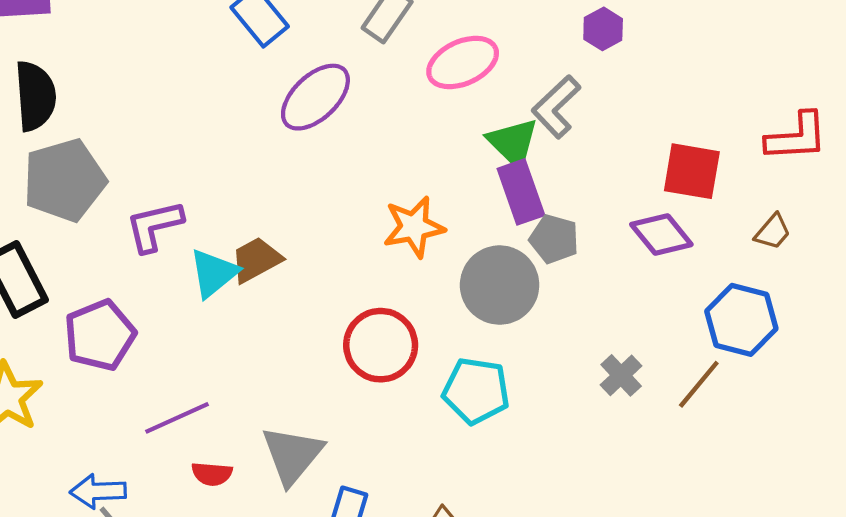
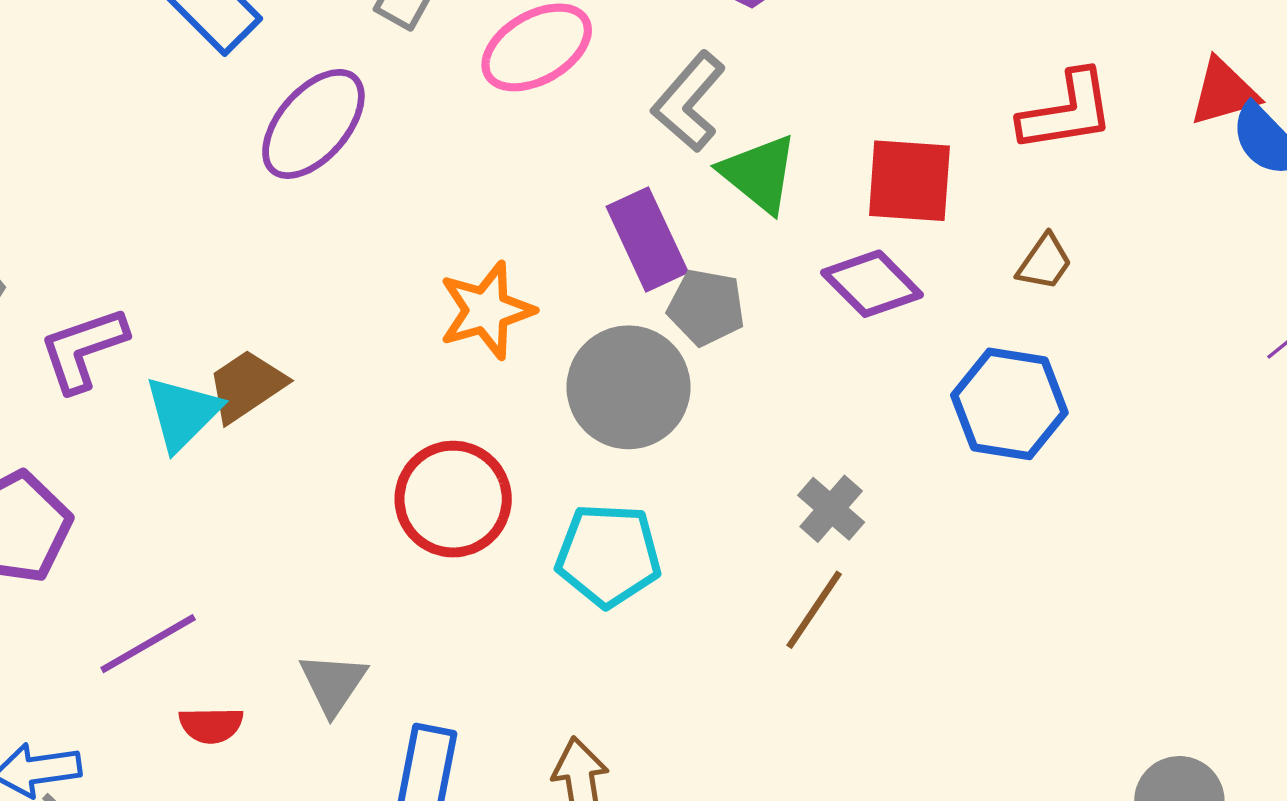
green triangle: (513, 143) -> (759, 174), moved
brown line: (699, 384) -> (814, 610), moved
gray triangle: (292, 455) -> (333, 683), size x0.7

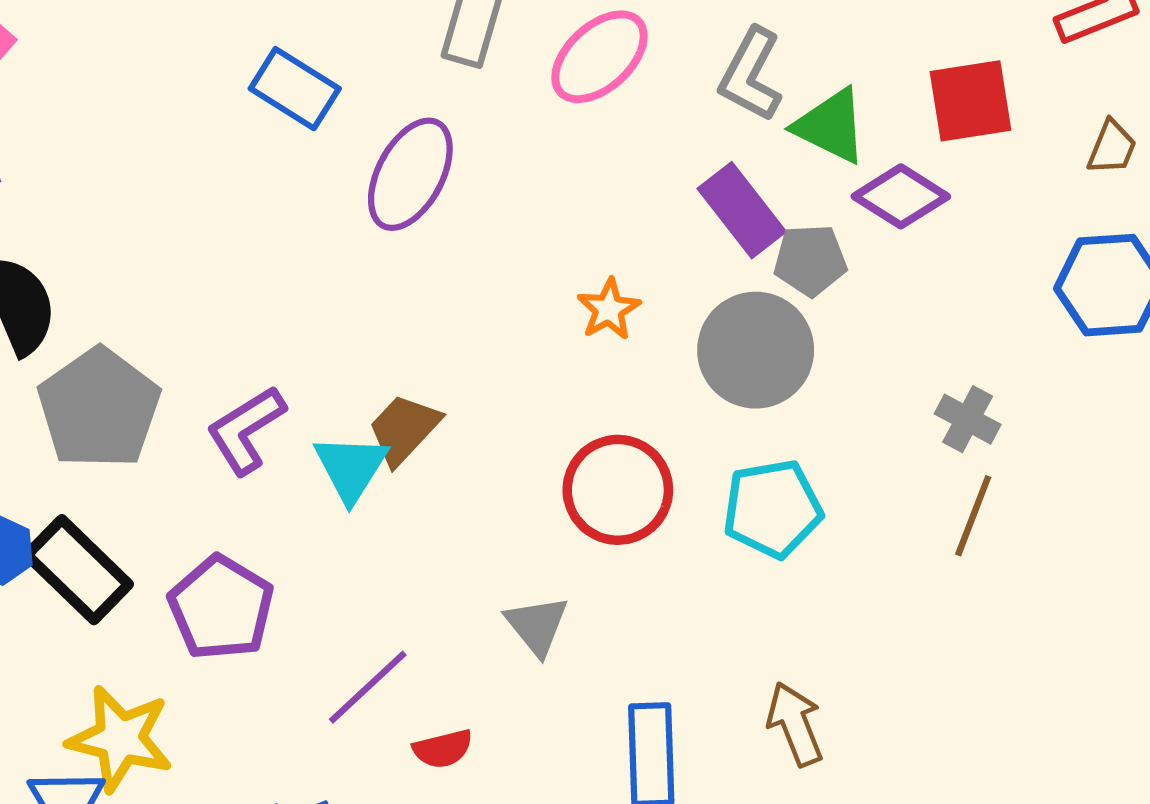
purple diamond: (872, 284) -> (901, 196), moved
orange star: (486, 310) -> (609, 309), size x0.7
gray triangle: (333, 683) -> (537, 625), moved

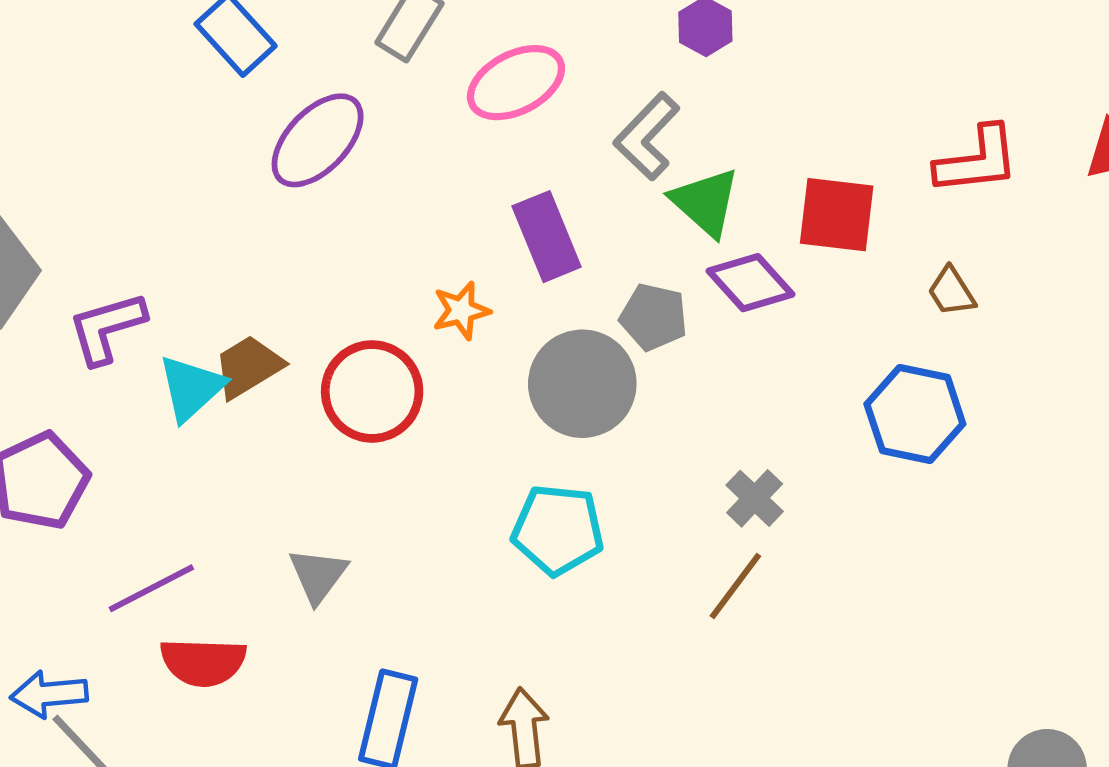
brown trapezoid: (1112, 147) -> (951, 291), turned 110
purple rectangle: (742, 210) -> (547, 237), moved
red circle: (618, 490) -> (372, 391), moved
red semicircle: (443, 749) -> (203, 662), size x1.5

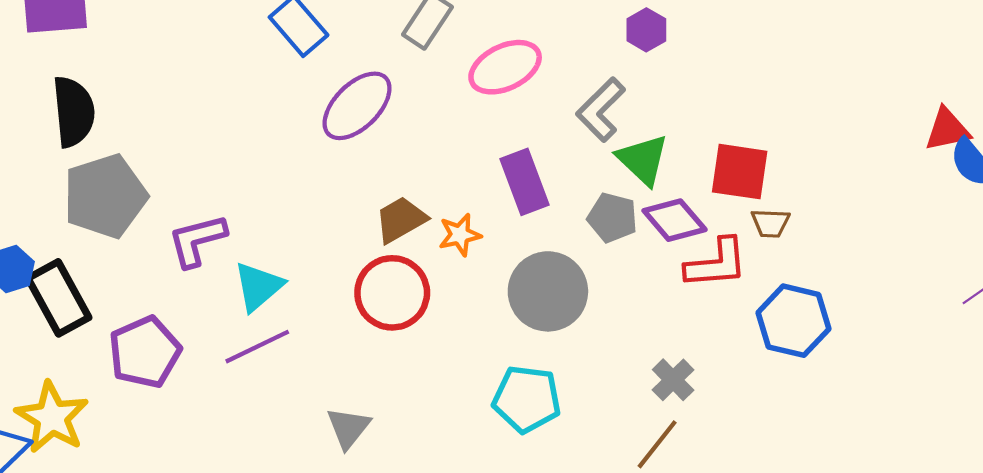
red L-shape: (977, 160) -> (716, 263), moved
brown trapezoid: (951, 291) -> (770, 223), moved, turned -57
gray pentagon: (654, 317) -> (612, 218), moved
brown trapezoid: (248, 367) -> (401, 220), moved
purple line: (151, 588) -> (257, 347), moved

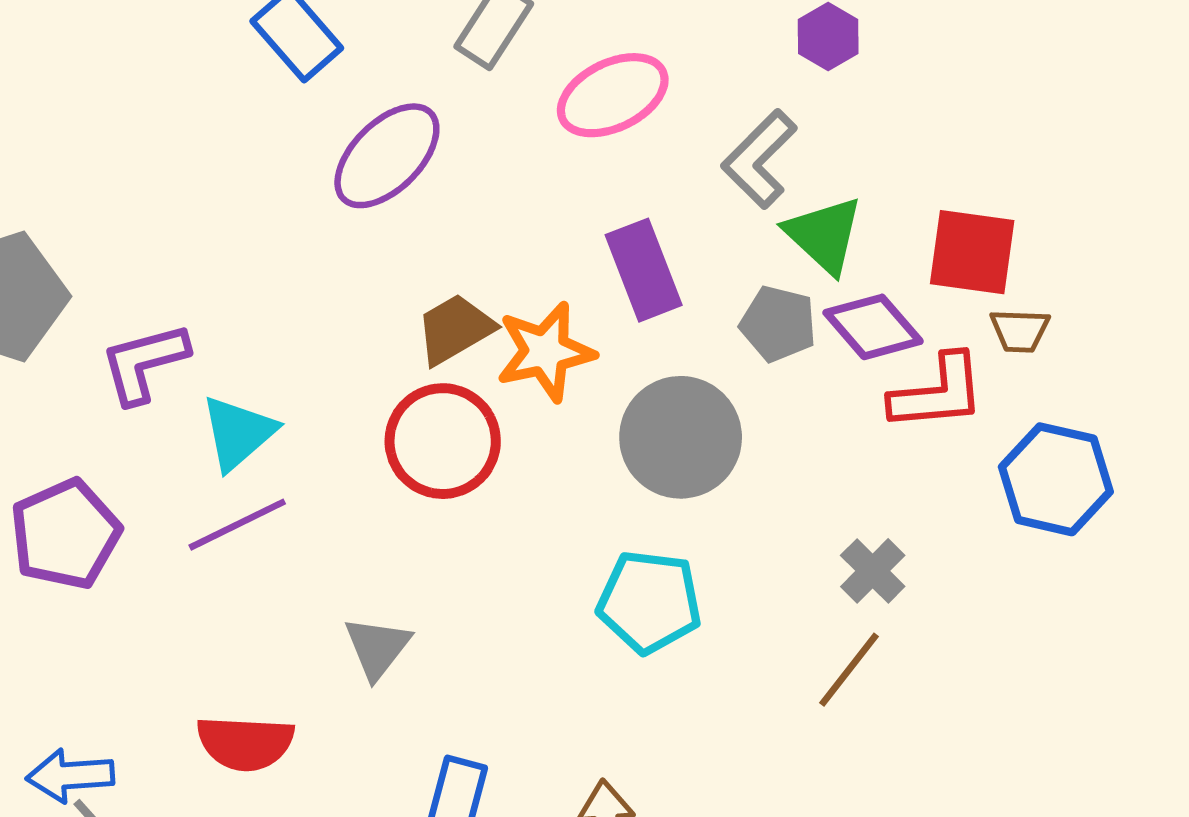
orange star: (460, 235) -> (545, 352), size x1.5

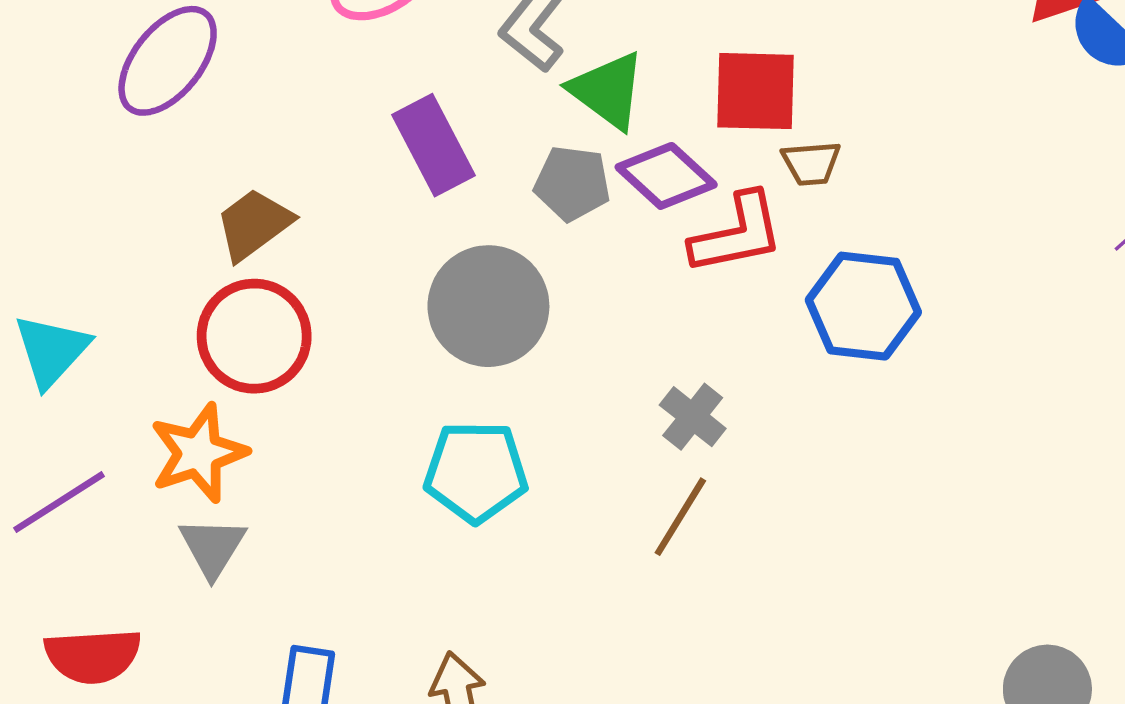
orange star: (545, 352) -> (198, 453), moved
purple line: (237, 525) -> (59, 502), moved

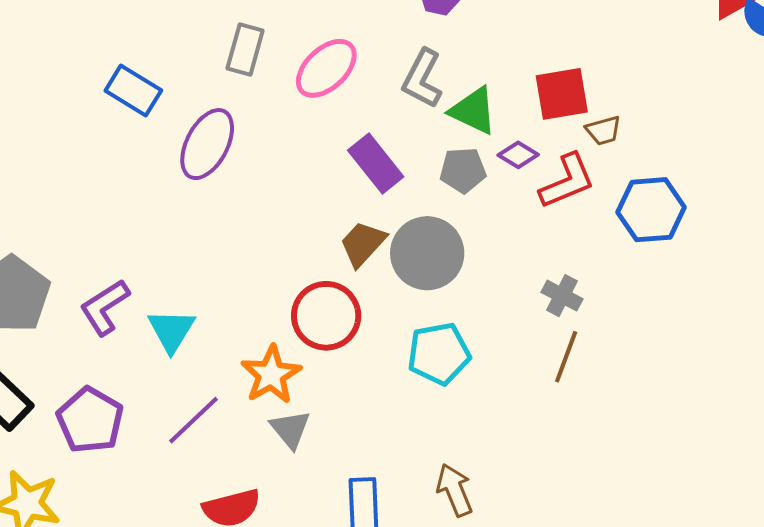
purple diamond: (666, 176) -> (518, 155), size x0.7
brown trapezoid: (254, 224) -> (363, 244), moved
red circle: (254, 336) -> (326, 316), moved

